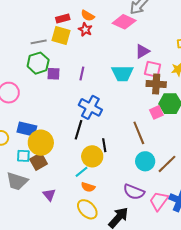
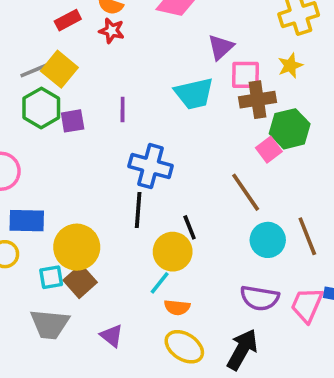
yellow square: (61, 35) -> (59, 69), moved, turned 36
blue rectangle: (27, 129) -> (27, 221), moved
brown line: (167, 164) -> (307, 236), turned -55

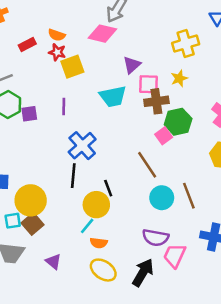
yellow square: (59, 69) -> (72, 67), moved, turned 30
blue cross: (151, 166) -> (82, 146), turned 32
pink trapezoid: (307, 305) -> (175, 256), moved

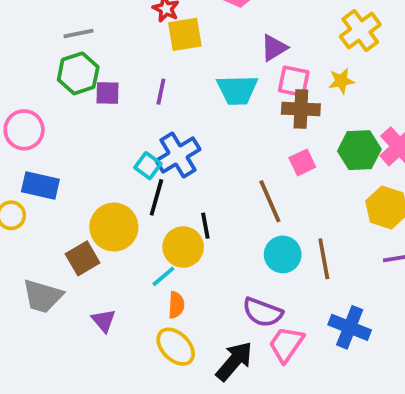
yellow cross: (186, 44) -> (360, 31), turned -30
green hexagon: (178, 122) -> (359, 150), moved
yellow circle: (31, 200) -> (114, 227), moved
cyan square: (13, 221) -> (148, 166), moved, turned 35
orange semicircle: (99, 243) -> (176, 305), turned -105

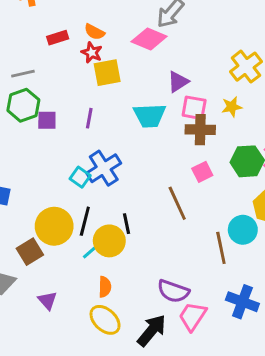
black line: (156, 197) -> (85, 221), moved
cyan circle: (283, 254) -> (243, 230), moved
cyan line: (163, 276) -> (92, 251), moved

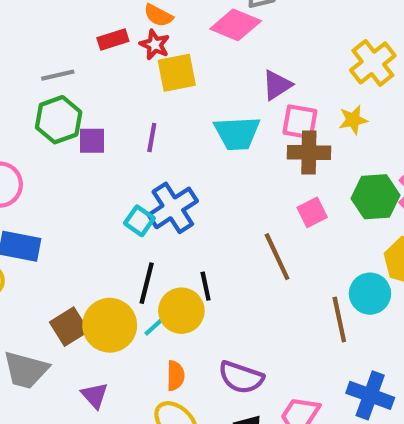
red rectangle: (58, 38) -> (113, 39), moved
yellow circle: (54, 226) -> (110, 325), moved
purple semicircle: (173, 291) -> (241, 377), moved

